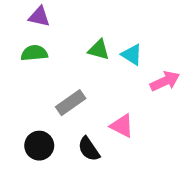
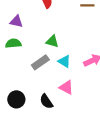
cyan triangle: (132, 55) -> (64, 61), moved
gray rectangle: (71, 103) -> (40, 62), moved

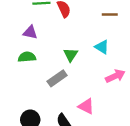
green triangle: (52, 41) -> (71, 55), turned 48
cyan triangle: (64, 61) -> (102, 47), moved

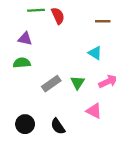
green triangle: (71, 55) -> (78, 83), moved
pink triangle: (86, 106) -> (94, 111), moved

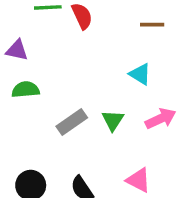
purple triangle: (25, 39) -> (17, 50), moved
pink triangle: (94, 111) -> (138, 180), moved

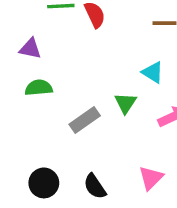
green triangle: (113, 120) -> (125, 103), moved
pink triangle: (138, 180) -> (151, 178), turned 48

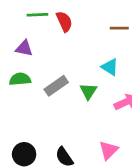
purple triangle: (30, 49) -> (24, 48), moved
gray rectangle: (85, 120) -> (56, 86), moved

